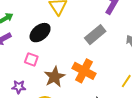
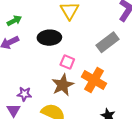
black ellipse: (40, 33) -> (49, 38), turned 35
pink square: (31, 59) -> (67, 62), moved

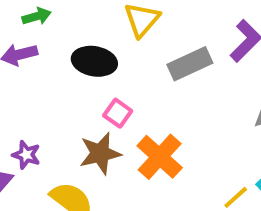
gray rectangle: (107, 42) -> (190, 64), moved

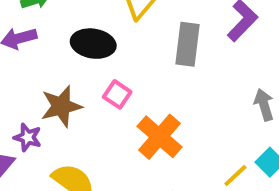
gray rectangle: (190, 64) -> (188, 44), turned -57
brown star: (100, 153) -> (61, 106), moved

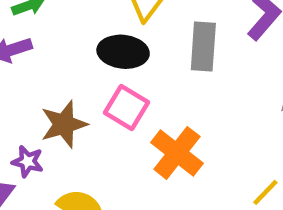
black ellipse: (93, 44) -> (123, 52), moved
pink square: (117, 94) -> (127, 108), size x1.4

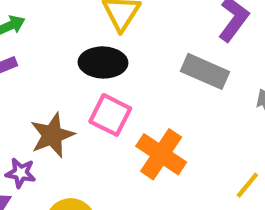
gray rectangle: (203, 46) -> (205, 71), moved, turned -66

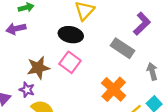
orange cross: (161, 154) -> (114, 89), moved
purple star: (21, 173) -> (27, 90), moved

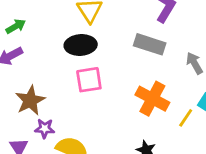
pink square: (70, 62) -> (89, 80), turned -30
brown star: (38, 68) -> (30, 100), moved

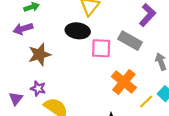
pink square: (89, 80) -> (101, 48), moved
brown star: (30, 100) -> (39, 55), moved

